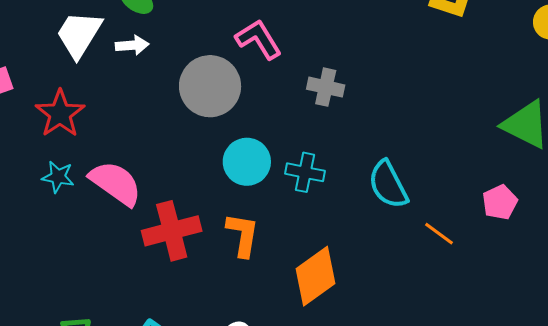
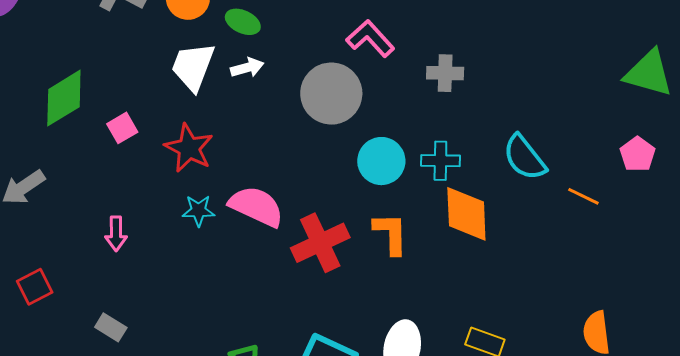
orange diamond: (316, 276) -> (466, 214), moved, turned -46

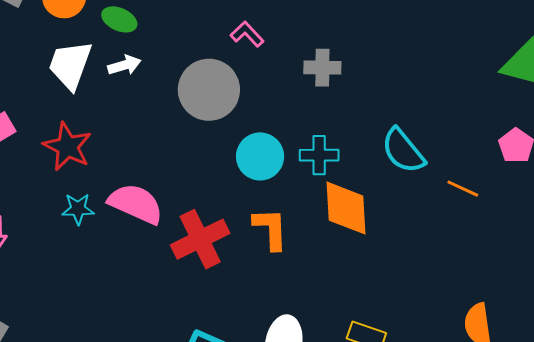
pink L-shape: (370, 39) -> (247, 34), size x0.7

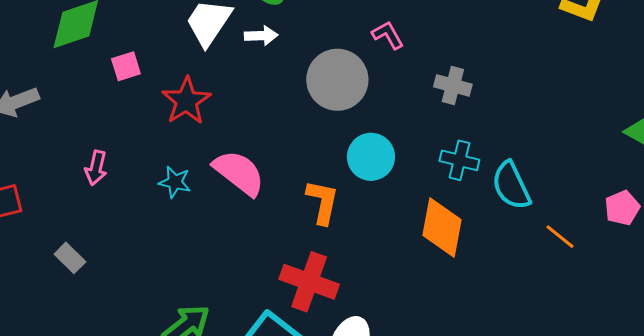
cyan cross: (319, 155) -> (459, 160), moved
cyan star: (78, 209) -> (175, 182), moved
orange L-shape: (271, 229) -> (323, 202), moved
red cross: (200, 239) -> (309, 282), moved, turned 32

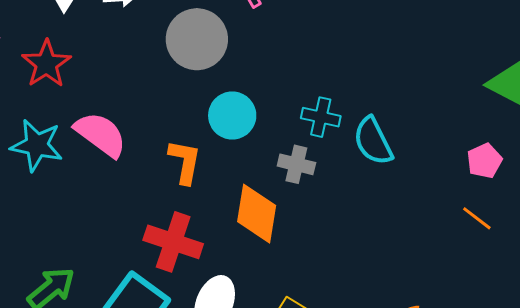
gray cross: (453, 85) -> (296, 164), moved
cyan star: (175, 182) -> (37, 145), size x1.6
orange diamond: (442, 227) -> (257, 214), moved
orange line: (560, 237) -> (477, 218), moved

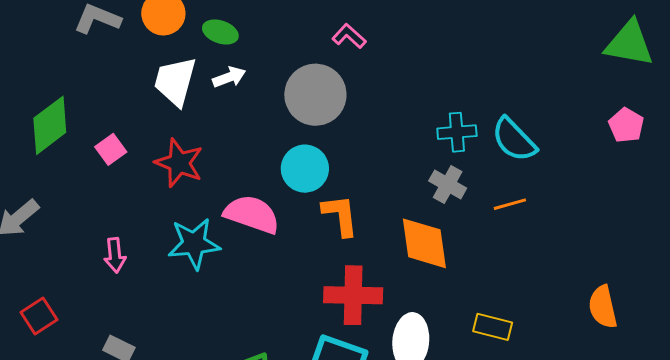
cyan circle: (232, 116) -> (305, 169), moved
gray cross: (296, 164) -> (448, 184), turned 33
orange line: (477, 218) -> (510, 204), moved, turned -36

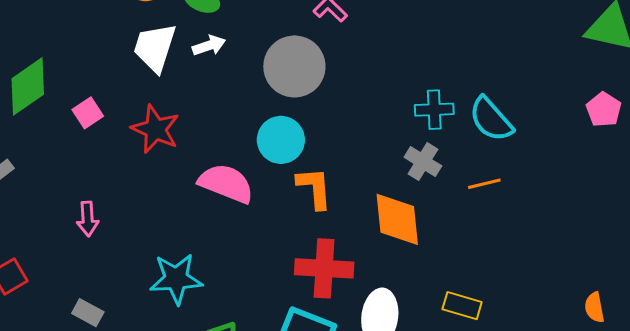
cyan star: (194, 244) -> (176, 279), moved
orange semicircle: (603, 307) -> (594, 307), moved, size x0.7

